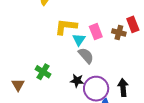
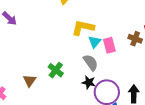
pink rectangle: (96, 32) -> (109, 45), moved
gray semicircle: (86, 56) -> (91, 63), moved

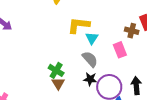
pink rectangle: (109, 45) -> (120, 50), moved
brown triangle: (30, 81) -> (58, 83), moved

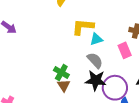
cyan triangle: (92, 38) -> (96, 39), turned 40
black star: (90, 79) -> (96, 80), size x1.5

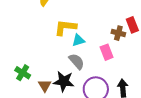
green cross: (61, 72) -> (23, 73), moved
black star: (96, 80) -> (64, 81), moved

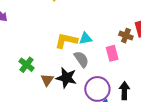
yellow L-shape: (65, 27) -> (66, 41), moved

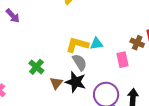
gray semicircle: (81, 59) -> (80, 62), moved

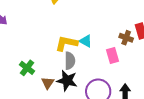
cyan triangle: (97, 44) -> (86, 41), turned 40
gray semicircle: (80, 62) -> (70, 61), turned 36

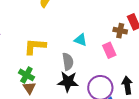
yellow L-shape: (66, 43) -> (35, 46), moved
brown triangle: (48, 83) -> (29, 88), moved

